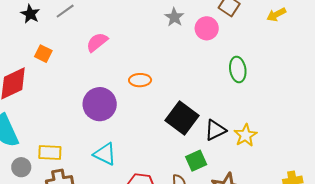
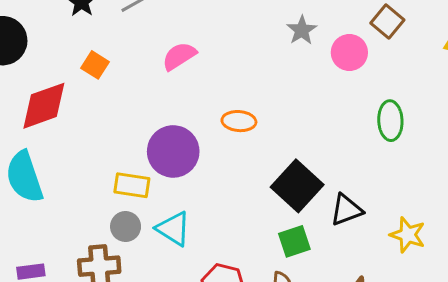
yellow star: (245, 135) -> (408, 235), moved, turned -30
yellow rectangle: (50, 152) -> (132, 185), moved
green square: (196, 161) -> (294, 241), moved
gray circle: (21, 167) -> (126, 226), moved

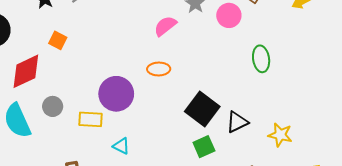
pink semicircle: (179, 56) -> (165, 26), moved
gray circle: (126, 226) -> (53, 106), moved
cyan triangle: (173, 229) -> (121, 146), size x0.7

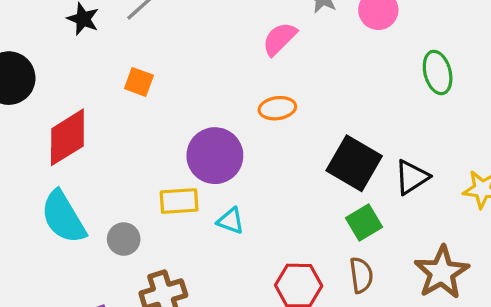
orange square: (58, 40) -> (139, 82), moved
gray circle: (53, 106) -> (124, 239), moved
cyan triangle: (121, 146) -> (231, 221), moved

